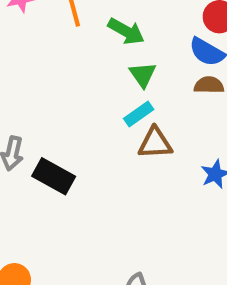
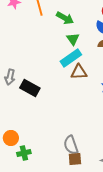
cyan rectangle: (139, 114) -> (71, 58), size x1.5

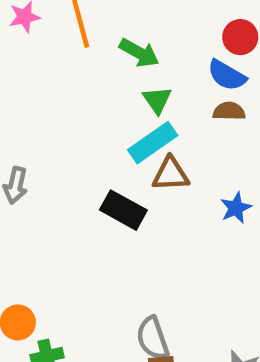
black rectangle: (30, 88) -> (123, 210), moved

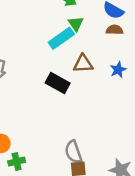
cyan rectangle: (153, 143) -> (61, 38), moved
blue star: (236, 208) -> (118, 70), moved

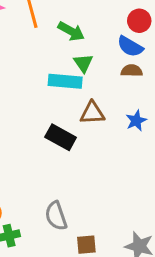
cyan rectangle: (61, 38) -> (65, 81), turned 40
gray semicircle: (73, 152) -> (56, 216), moved

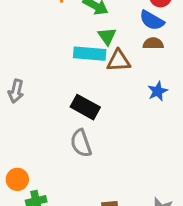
brown triangle: (92, 113) -> (119, 61), moved
gray semicircle: (56, 216) -> (81, 143), moved

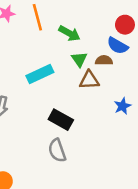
brown semicircle: (153, 43) -> (104, 60), moved
cyan rectangle: (90, 54) -> (40, 74), moved, turned -30

